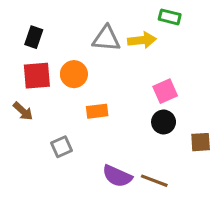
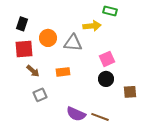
gray triangle: (106, 39) -> (73, 43), moved
orange circle: (74, 74) -> (48, 38), moved
brown arrow: (23, 111) -> (33, 71), moved

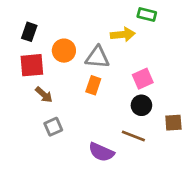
orange rectangle: (63, 72) -> (93, 85), moved, turned -64
brown line: (100, 117) -> (133, 136), moved

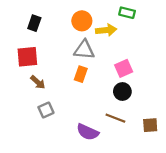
black rectangle: (29, 32) -> (34, 23), moved
orange circle: (64, 51) -> (82, 21), moved
brown square: (173, 123) -> (150, 125), moved

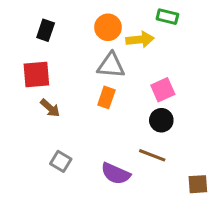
gray square: (46, 110) -> (61, 161), moved, turned -35
brown square: (150, 125) -> (198, 184), moved

